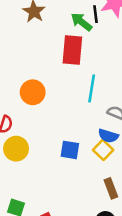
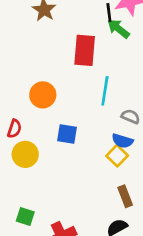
green arrow: (81, 22) -> (118, 29), moved
blue square: (70, 150) -> (67, 134), moved

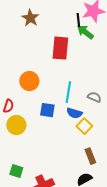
cyan line: (105, 91) -> (68, 92), moved
blue semicircle: (122, 141) -> (74, 113), moved

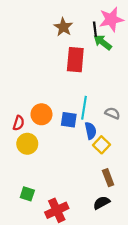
brown star: (30, 18) -> (63, 27), moved
orange circle: (29, 81) -> (41, 114), moved
blue square: (47, 110) -> (69, 120), moved
blue semicircle: (74, 113) -> (91, 131), turned -119

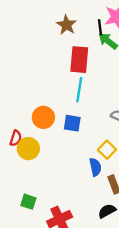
cyan line: (84, 108) -> (79, 90), moved
red semicircle: (19, 123) -> (16, 138), moved
blue semicircle: (91, 131) -> (95, 167), moved

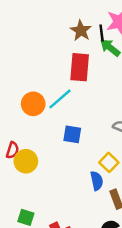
brown star: (66, 25) -> (81, 31), moved
cyan line: (79, 90) -> (60, 99), moved, turned 40
orange circle: (43, 117) -> (33, 104), moved

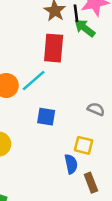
yellow square: (109, 162) -> (83, 145), turned -30

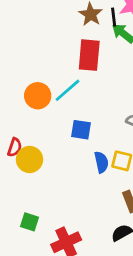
blue semicircle: (71, 164) -> (101, 162), moved

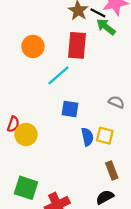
black line: (114, 17) -> (98, 13), turned -56
orange circle: (38, 96) -> (33, 46), moved
green square: (30, 222) -> (26, 188), size x1.5

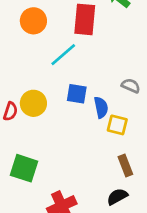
yellow circle: (26, 135) -> (33, 103), moved
blue semicircle: (87, 137) -> (101, 107), moved
green square: (26, 188) -> (24, 168), moved

